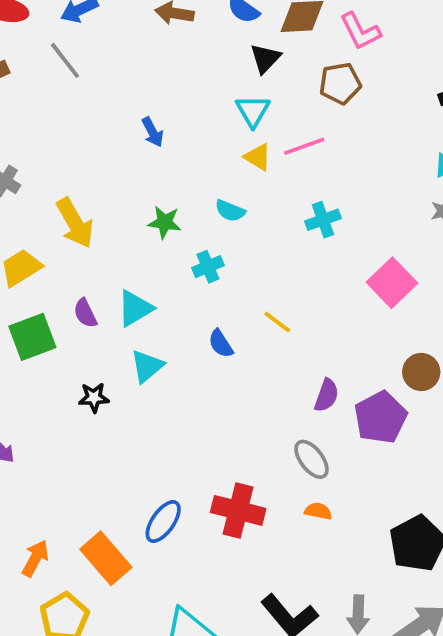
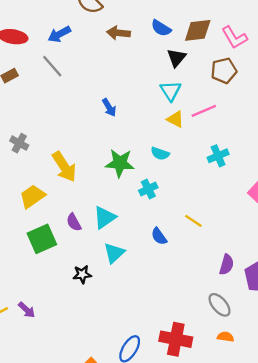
green star: (165, 222) -> (120, 163), size x1.4

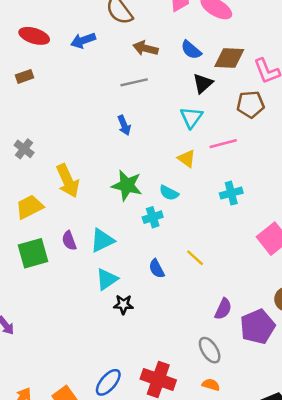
gray line: (52, 66) -> (134, 82), moved, turned -70
yellow triangle: (175, 119) -> (187, 159), moved
cyan semicircle: (160, 154) -> (169, 193), moved
black star: (82, 274) -> (123, 304), moved

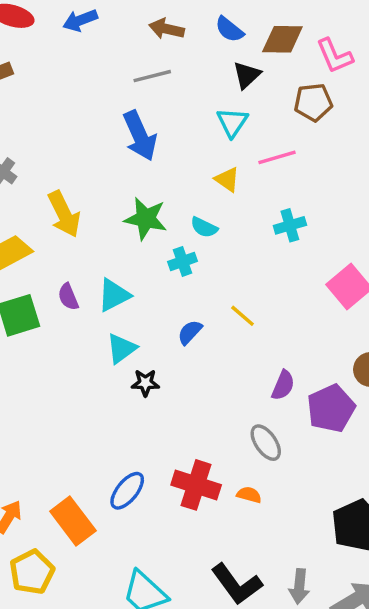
blue arrow: (124, 125) -> (140, 136), size x1.8
blue semicircle: (157, 269) -> (190, 332), turned 72
orange semicircle: (211, 385) -> (249, 495), moved

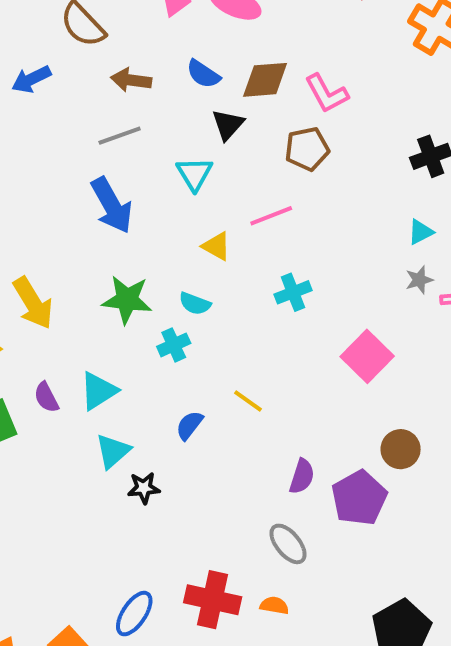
cyan triangle: (232, 122) -> (194, 174), moved

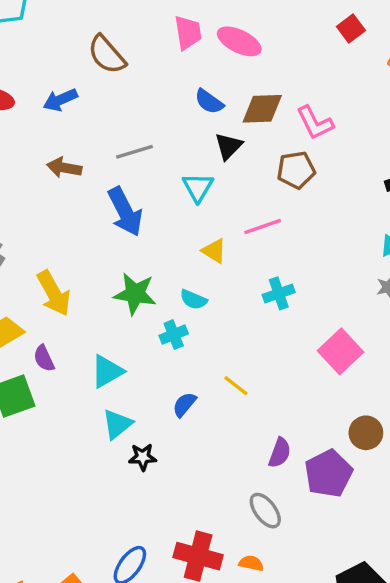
brown arrow: (131, 80) -> (64, 168), moved
purple semicircle: (46, 397) -> (44, 358), moved

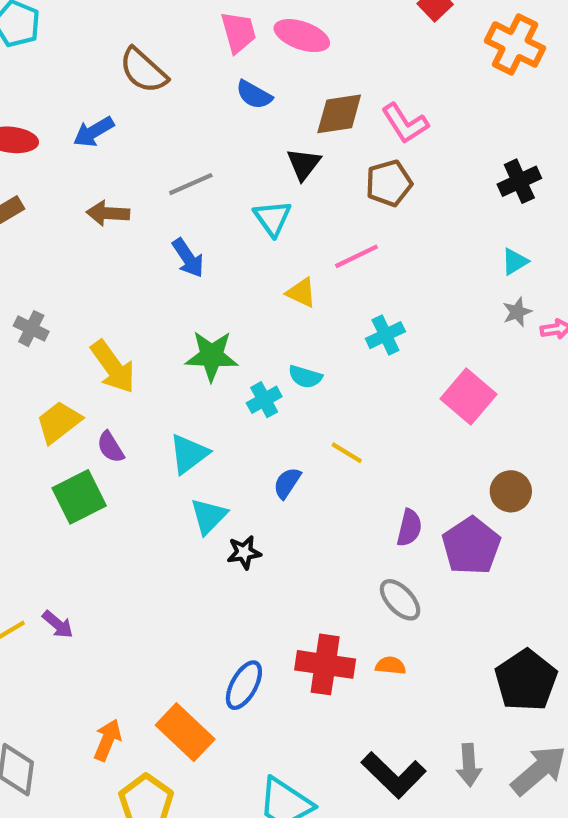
blue semicircle: (209, 102) -> (254, 95), moved
blue arrow: (125, 212) -> (188, 258), size x0.7
cyan semicircle: (193, 300) -> (305, 377), moved

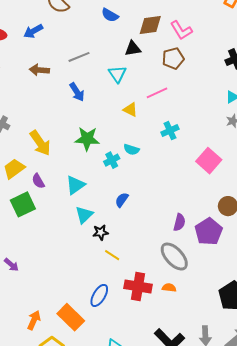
black triangle: (304, 164) -> (133, 49), turned 42
yellow line: (347, 453) -> (112, 255), moved
gray ellipse: (400, 600) -> (174, 256), size x1.4

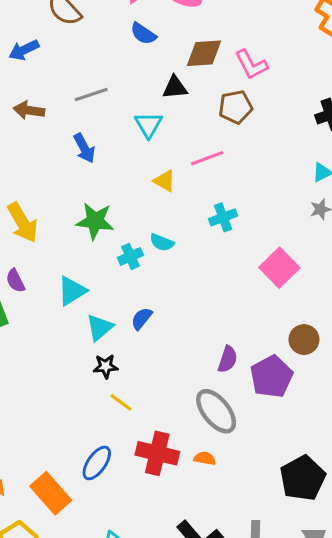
cyan triangle: (84, 215) -> (100, 328), moved

